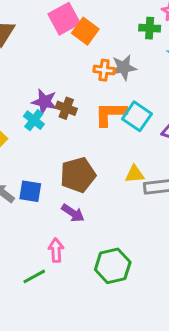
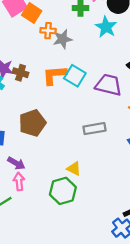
orange cross: (104, 70) -> (48, 31), moved
yellow triangle: (135, 174) -> (74, 169), moved, turned 35
purple arrow: (73, 213) -> (16, 163), moved

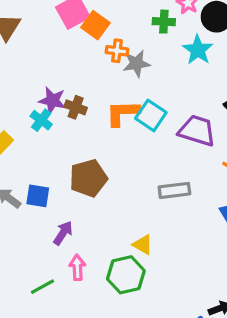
purple arrow: (16, 163) -> (63, 233), turned -90
pink arrow: (19, 181) -> (77, 267), moved

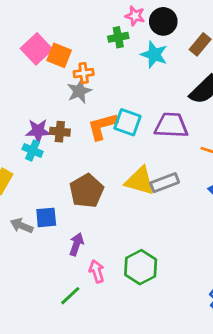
gray star: (136, 64) -> (79, 91), moved
yellow triangle: (143, 245) -> (140, 181), moved, size x1.6

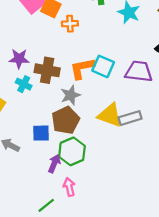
gray star: (79, 91) -> (70, 95), moved
purple star: (38, 131) -> (19, 59), moved
brown cross: (60, 132) -> (47, 70), size x1.5
blue square: (46, 217) -> (41, 133), moved
green hexagon: (141, 267) -> (72, 151), moved

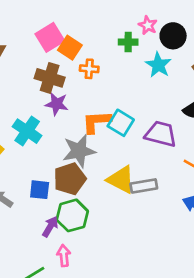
purple star: (19, 59) -> (57, 104), moved
brown cross: (47, 70) -> (50, 78), moved
cyan cross: (24, 84) -> (27, 131), size x1.5
gray star: (70, 95) -> (79, 151), size x1.4

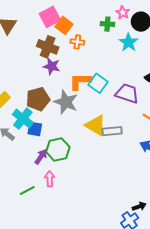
cyan cross: (27, 131) -> (23, 119), moved
gray star: (79, 151) -> (66, 102), turned 30
brown pentagon: (70, 179) -> (38, 99), moved

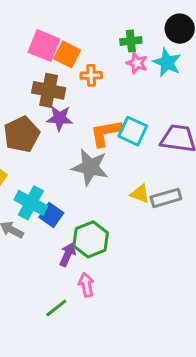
pink star: (123, 13) -> (137, 63), moved
pink square: (50, 17) -> (44, 46), turned -30
brown pentagon: (38, 99) -> (22, 134), moved
yellow triangle: (96, 125) -> (140, 194), size x0.6
blue square: (35, 129) -> (51, 215), turned 35

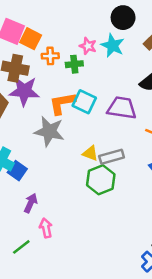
green cross: (131, 41) -> (74, 64), moved
purple star: (60, 118) -> (24, 91), size x1.4
green hexagon: (91, 239) -> (101, 180), moved

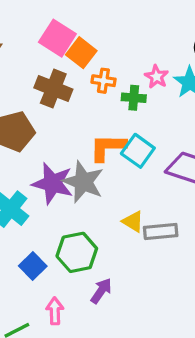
purple star: (24, 91) -> (53, 183), moved
blue square: (17, 171) -> (33, 266), moved
green hexagon: (101, 180) -> (77, 252), moved
purple arrow: (31, 203) -> (101, 291), moved

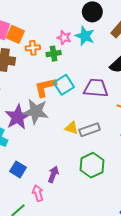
cyan square: (138, 151) -> (64, 85), turned 36
purple star: (53, 183) -> (18, 117), turned -30
green hexagon: (77, 252) -> (92, 165), moved
purple arrow: (101, 291) -> (53, 174), moved

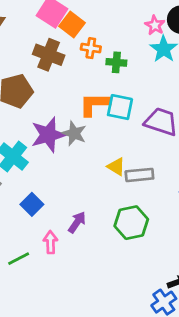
pink star: (64, 38) -> (155, 25), moved
cyan square: (64, 85) -> (120, 107), turned 30
gray star: (36, 111) -> (74, 133), size x0.7

